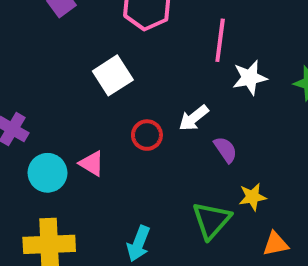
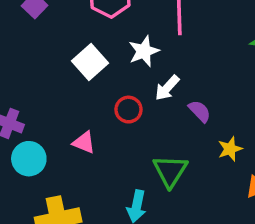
white star: (250, 78) -> (144, 51), moved
cyan circle: (47, 173) -> (29, 159), moved
green triangle: (211, 220) -> (170, 171), moved

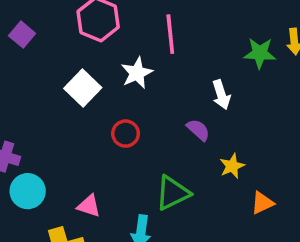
white arrow: (167, 88) -> (221, 95), moved, turned -56
pink triangle: (84, 142) -> (89, 206), moved
green triangle: (170, 171) -> (173, 193), turned 36

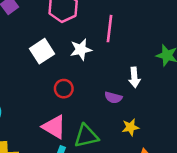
purple semicircle: (198, 130) -> (113, 98), turned 140
pink triangle: (89, 206) -> (54, 127), moved, size x1.5

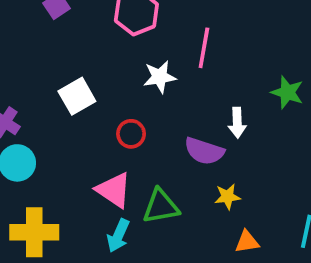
white square: (42, 51) -> (77, 96), moved
purple semicircle: (113, 98) -> (204, 151), size x1.5

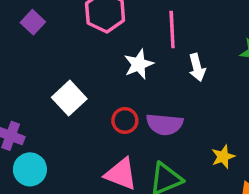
white arrow: (237, 123) -> (197, 67), moved
purple semicircle: (204, 151) -> (165, 124), moved

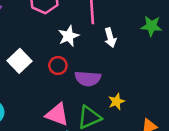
red circle: (125, 121) -> (58, 66), moved
yellow star: (223, 157) -> (116, 102), moved

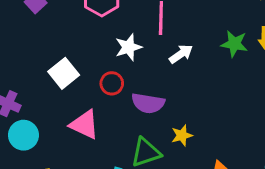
white arrow: (110, 38) -> (181, 54), turned -114
pink triangle: (57, 114) -> (84, 125), moved

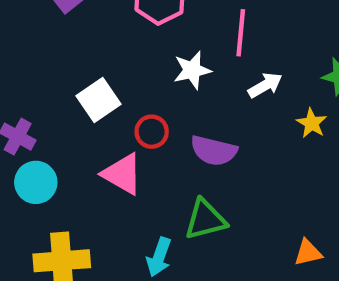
red circle: (112, 83) -> (152, 132), moved
yellow star: (182, 135) -> (312, 123), moved, turned -30

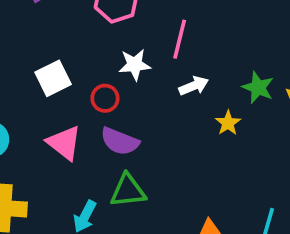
red circle: (152, 132) -> (105, 98), moved
purple semicircle: (214, 151) -> (120, 141), moved

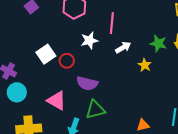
red circle: (105, 98) -> (67, 61), moved
pink triangle: (64, 143) -> (57, 101), moved

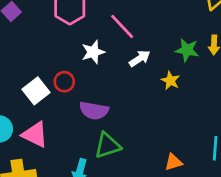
pink line: (112, 23) -> (122, 26), turned -45
white square: (46, 54) -> (36, 91), moved
pink triangle: (57, 101) -> (35, 134), moved

